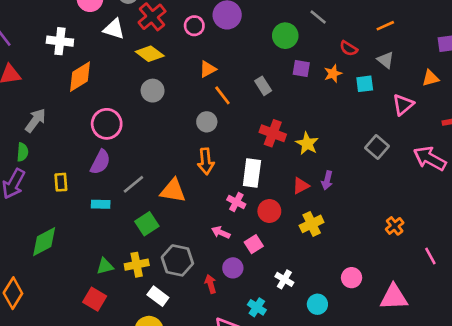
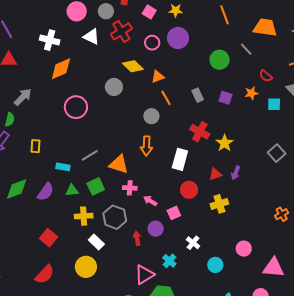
yellow diamond: (150, 54) -> (133, 66), moved
purple square: (301, 68) -> (226, 98), moved
purple semicircle: (100, 162) -> (45, 192), moved
pink cross: (236, 202) -> (130, 188), moved, turned -32
green triangle: (105, 266) -> (72, 190), moved

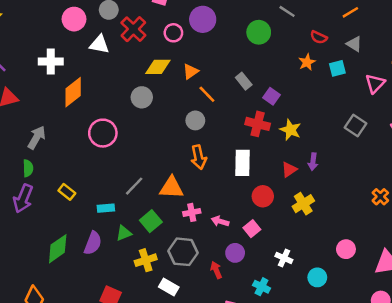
yellow diamond: (133, 66) -> (158, 67), turned -30
purple square: (226, 98) -> (272, 96), moved, turned 32
yellow rectangle: (35, 146) -> (67, 192), turned -40

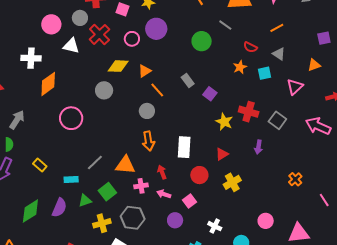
red cross: (258, 124) -> (249, 112), moved
purple arrow: (313, 162) -> (258, 147), moved
red arrow: (216, 270) -> (162, 172), moved

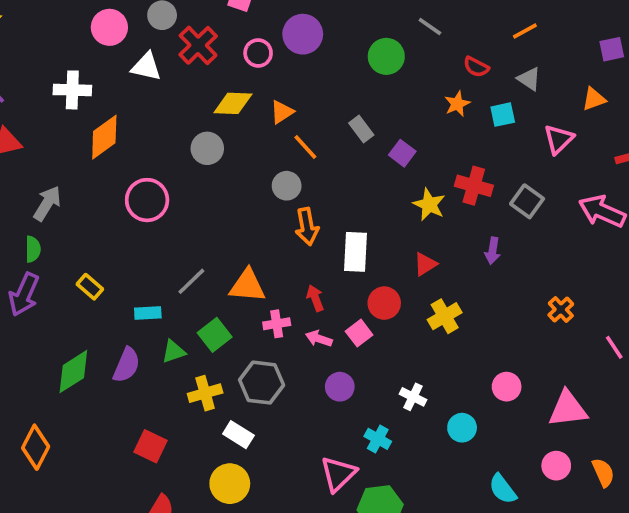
orange arrow: (148, 141) -> (307, 227), moved
pink square: (190, 201) -> (359, 333), moved

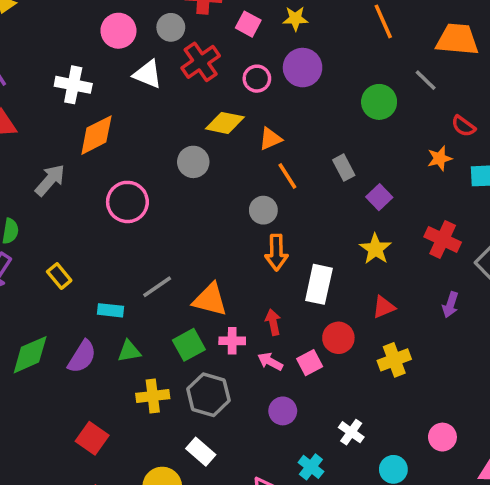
gray arrow: (47, 203) -> (50, 180), moved
yellow star: (429, 205) -> (375, 249), moved
green square: (215, 335) -> (189, 345), moved
white rectangle: (238, 435) -> (201, 452), moved

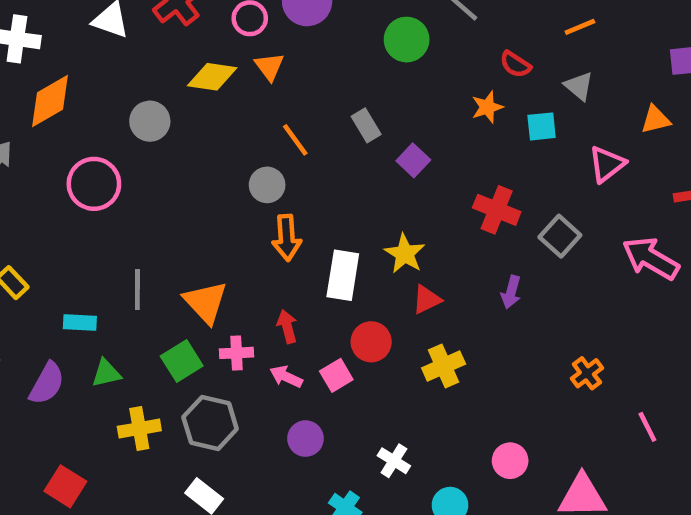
orange triangle: (270, 139) -> (269, 66), moved, turned -40
gray circle: (193, 162) -> (150, 121), moved
yellow star: (375, 249) -> (405, 254), moved
gray line: (157, 287) -> (137, 290), turned -52
orange triangle: (210, 300) -> (206, 302), turned 36

